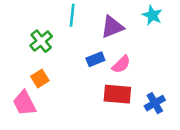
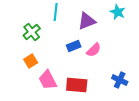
red rectangle: (117, 94) -> (77, 85), moved
pink trapezoid: (24, 103) -> (48, 80), moved
blue cross: (155, 103) -> (120, 80), turned -35

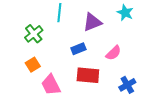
pink semicircle: (94, 50) -> (113, 53), moved
blue cross: (120, 80) -> (127, 85), turned 35
red rectangle: (77, 85) -> (88, 75), moved

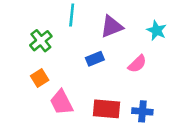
cyan star: (125, 13) -> (157, 30), moved
red rectangle: (88, 75) -> (106, 109), moved
blue cross: (127, 85) -> (142, 111), moved, turned 35

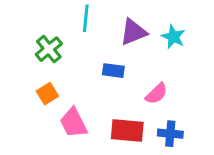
cyan star: (157, 30) -> (173, 37), moved
blue rectangle: (95, 59) -> (113, 71), turned 30
pink semicircle: (137, 64) -> (156, 94), moved

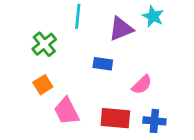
cyan star: (173, 37) -> (153, 16), moved

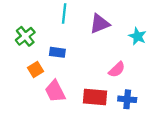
cyan star: (153, 16) -> (137, 36), moved
green cross: (44, 44) -> (25, 36), moved
blue rectangle: (103, 64) -> (57, 52), moved

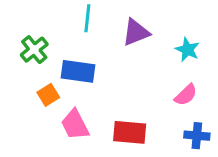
blue rectangle: (57, 52) -> (78, 71), size x1.5
pink semicircle: (117, 70) -> (186, 95), moved
blue cross: (127, 99) -> (197, 136), moved

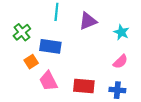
blue cross: (197, 136) -> (117, 90), moved

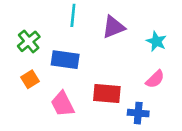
orange square: (31, 62) -> (30, 79), moved
red rectangle: (84, 86) -> (107, 94), moved
blue cross: (117, 90) -> (138, 113), moved

